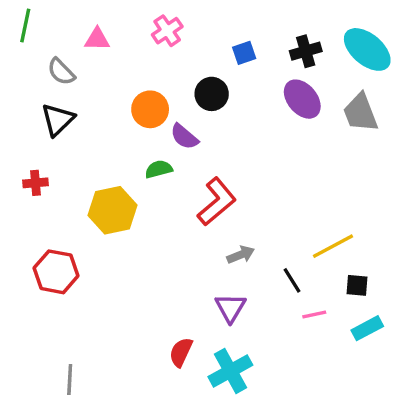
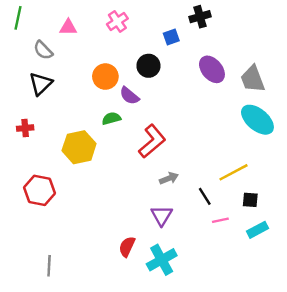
cyan ellipse: (367, 49) -> (257, 120), moved
black cross: (306, 51) -> (200, 17), moved

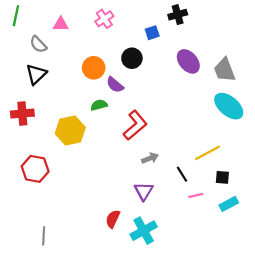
red cross: (25, 128) -> (22, 114), size x1.5

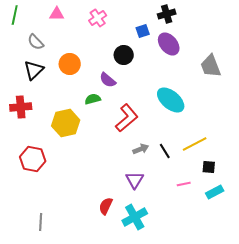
pink triangle: (61, 24) -> (57, 14), moved
purple ellipse: (188, 61) -> (169, 44), moved
orange circle: (94, 68) -> (70, 64), moved
cyan ellipse: (229, 106) -> (171, 100), moved
black line: (182, 174) -> (165, 151), moved

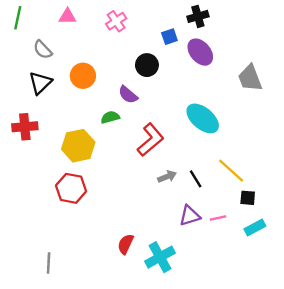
yellow line: (195, 144) -> (231, 171), turned 70
red hexagon: (33, 159) -> (71, 188), moved
purple triangle: (135, 180) -> (190, 216), moved, turned 42

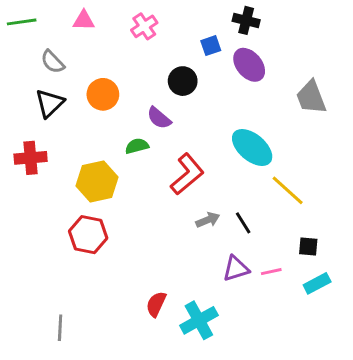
black cross: (198, 16) -> (246, 20), turned 30
green line: (18, 18) -> (22, 22), turned 70
yellow line: (231, 171) -> (288, 190), moved

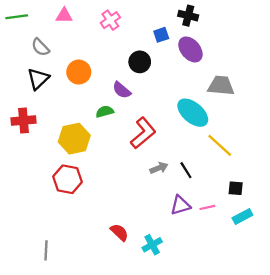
gray trapezoid: (311, 97) -> (221, 86), moved, turned 116
red semicircle: (156, 304) -> (119, 232), turned 108
cyan cross: (199, 320) -> (152, 245), size x0.7

